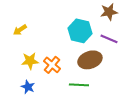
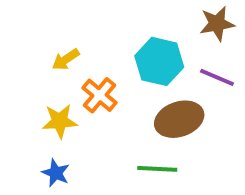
yellow arrow: (20, 30) -> (66, 59), moved
orange cross: (52, 65) -> (100, 95), moved

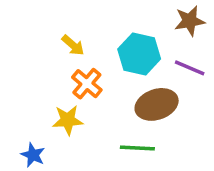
yellow arrow: (66, 59) -> (73, 45), moved, turned -105
yellow star: (60, 121) -> (68, 120), moved
blue star: (56, 173) -> (33, 155), moved

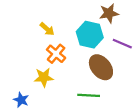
brown star: (190, 21) -> (109, 13), moved
brown ellipse: (157, 104) -> (101, 67), turned 70

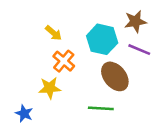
brown star: (109, 13) -> (135, 21), moved

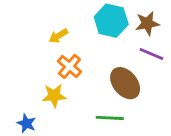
yellow arrow: (54, 33) -> (58, 36), turned 108
cyan hexagon: (102, 39) -> (111, 21), moved

